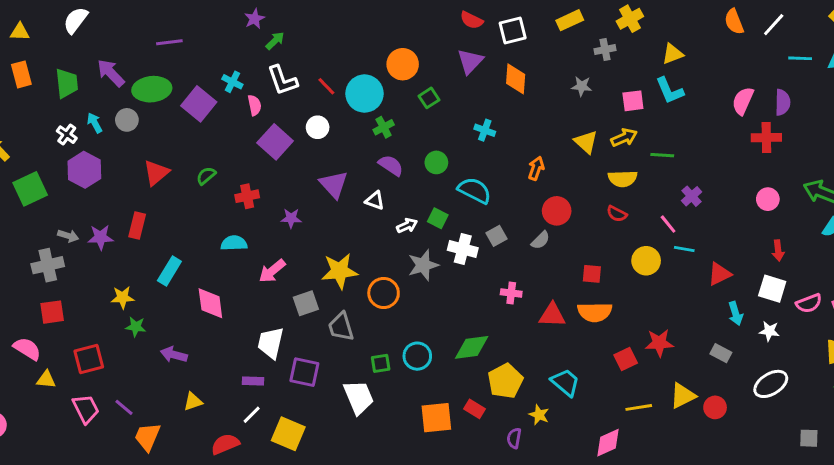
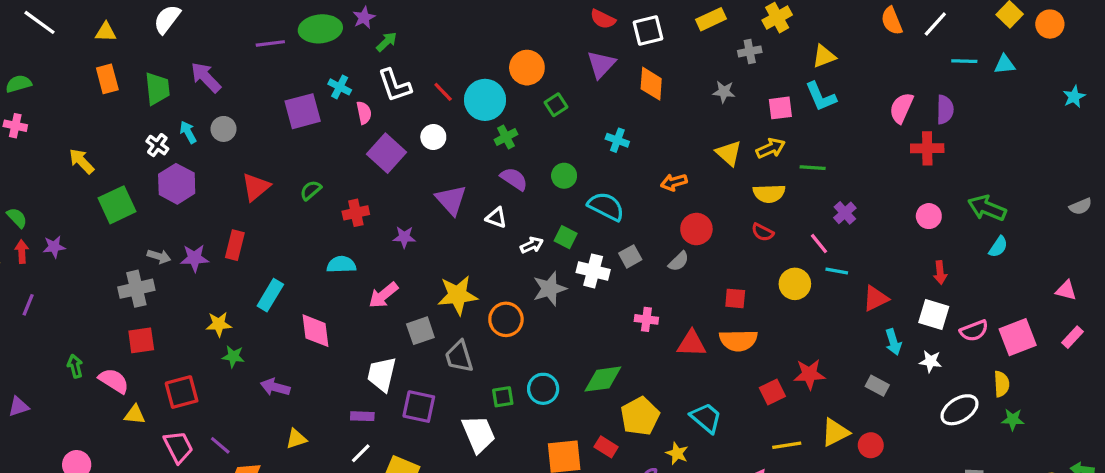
green ellipse: (152, 89) -> (320, 29), moved
purple square: (199, 104) -> (303, 111), turned 36
orange arrow: (536, 168) -> (674, 182), turned -125
white ellipse: (771, 384) -> (960, 410), moved

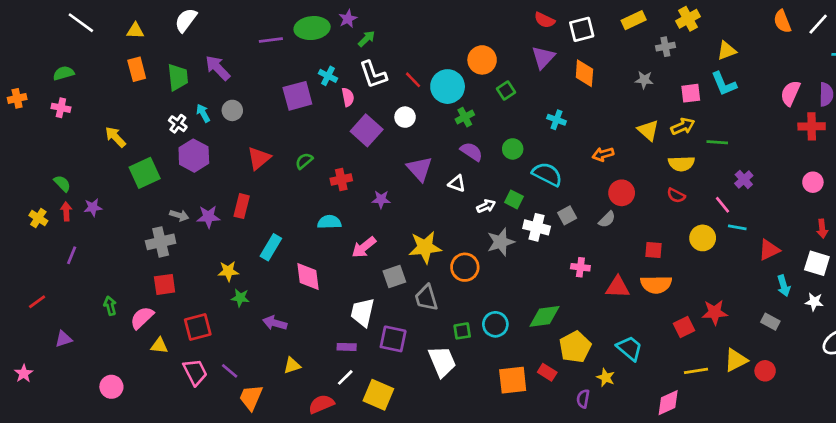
pink semicircle: (114, 381) -> (142, 318), turned -75

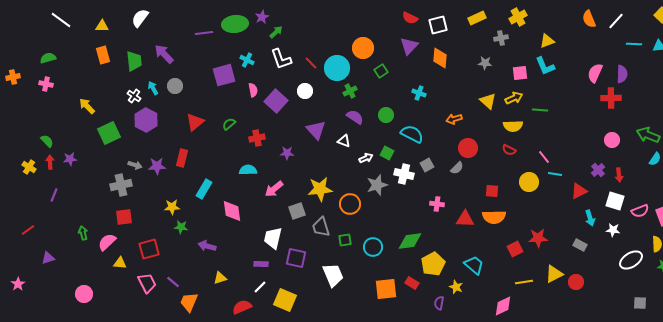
pink semicircle: (348, 97) -> (253, 90), moved
purple cross: (744, 180) -> (598, 170), moved
green square: (462, 331) -> (345, 240), moved

